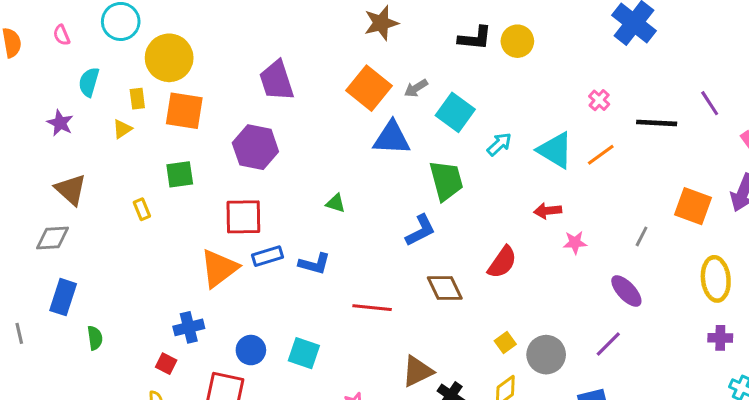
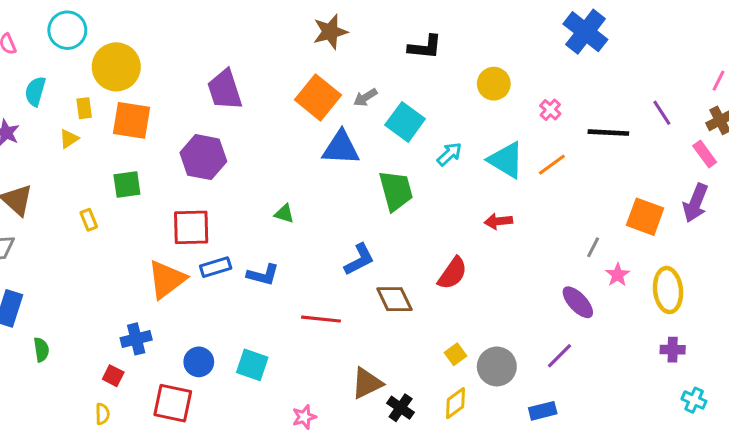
yellow circle: (517, 41) -> (494, 84), moved
blue L-shape: (420, 230) -> (359, 259), moved
pink star: (575, 243) -> (618, 275), moved, turned -30

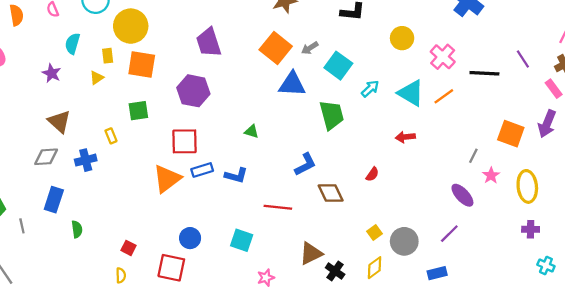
pink cross: (550, 110) -> (443, 57), size x1.6
red semicircle: (452, 273) -> (372, 174), size x0.6
blue cross: (136, 339) -> (86, 160), moved
cyan square: (252, 365) -> (242, 240), moved

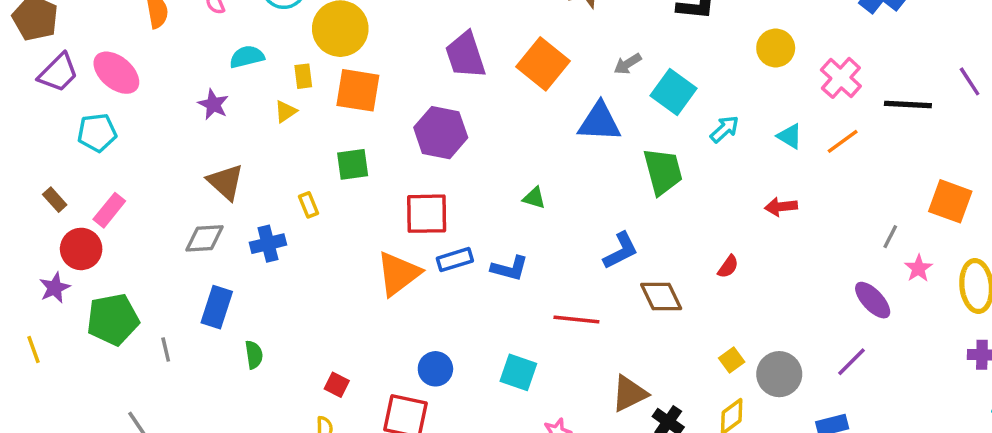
cyan semicircle: (72, 44) -> (247, 57), turned 60
orange square: (276, 48) -> (543, 64), moved
cyan triangle: (411, 93) -> (790, 136), size x0.6

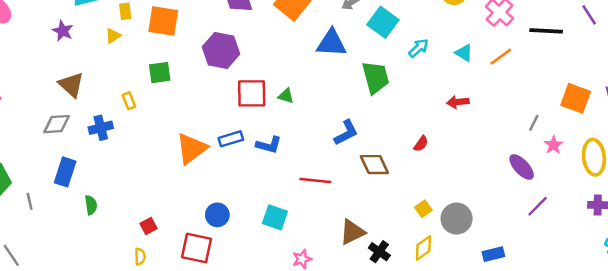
red square: (427, 214) -> (252, 93), moved
purple line: (851, 362) -> (538, 206), moved
red square: (337, 385) -> (149, 226), turned 35

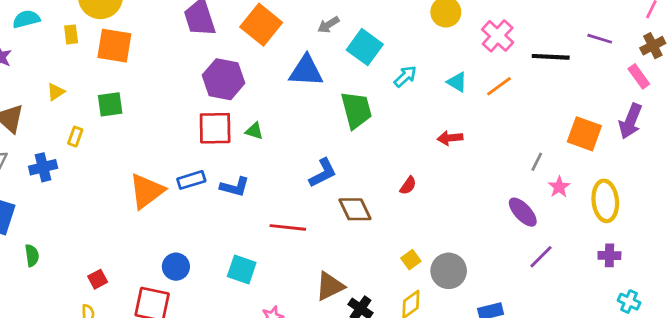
purple line: (589, 15) -> (600, 39), turned -40
yellow triangle: (113, 36) -> (56, 92), moved
purple hexagon: (221, 50) -> (223, 79), moved
yellow rectangle: (129, 101) -> (75, 137), turned 42

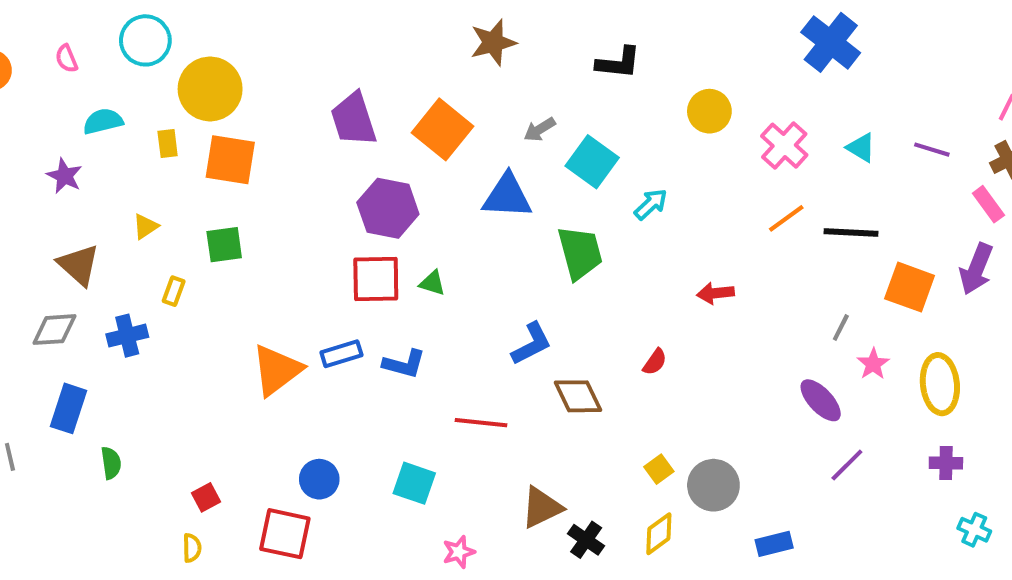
black line: (551, 57) -> (851, 233), moved
cyan triangle: (457, 82) -> (861, 148), moved

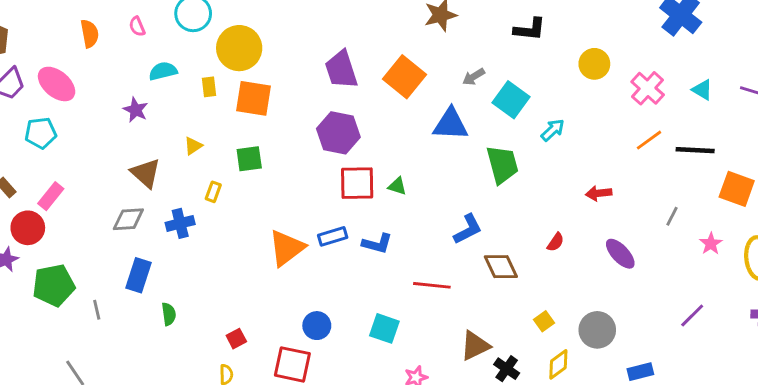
purple hexagon: (388, 208) -> (338, 133), moved
gray line: (841, 328) -> (672, 216), moved
purple ellipse: (821, 400) -> (620, 254), moved
yellow square: (659, 469) -> (544, 321), moved

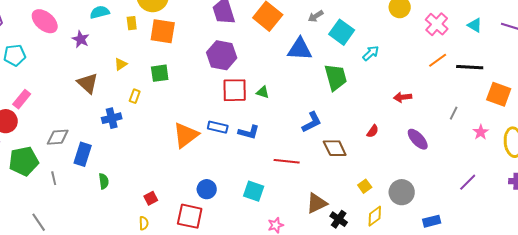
pink ellipse: (57, 84) -> (45, 21), moved
gray diamond: (128, 219) -> (58, 137), moved
blue rectangle: (333, 236) -> (218, 127), turned 30

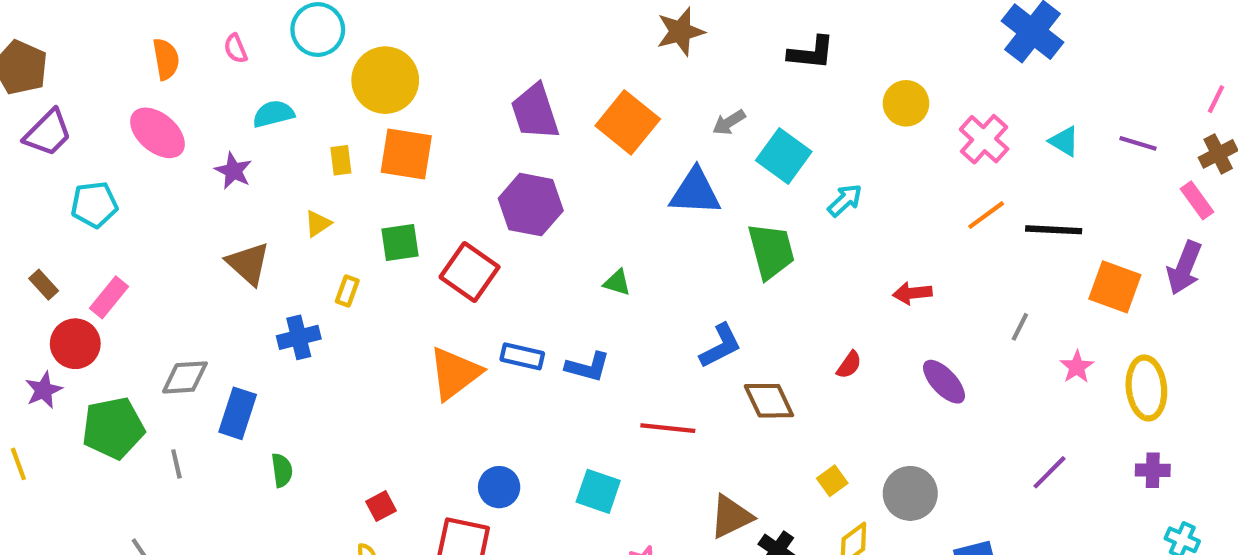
yellow rectangle: (132, 23) -> (341, 160), moved
red square: (235, 90) -> (470, 272), moved, turned 36

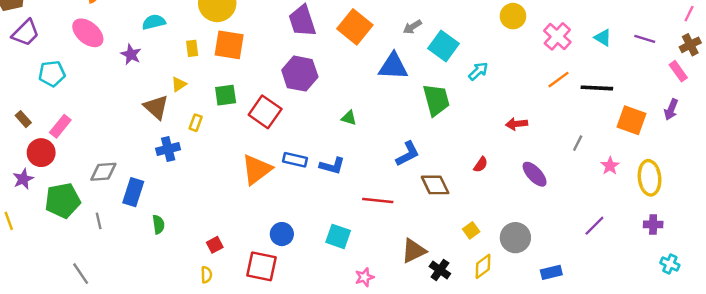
brown triangle: (248, 264) -> (156, 107), moved
purple arrow: (1184, 268) -> (671, 109), size x0.7

